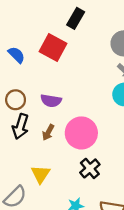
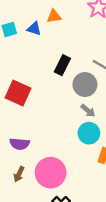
black rectangle: (76, 18) -> (62, 65), moved

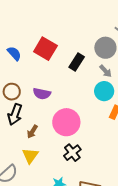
black rectangle: (62, 65) -> (77, 62), moved
brown arrow: (19, 174) -> (32, 132), moved

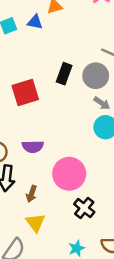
red square: (45, 49) -> (25, 93), turned -35
black rectangle: (77, 62) -> (64, 74), moved

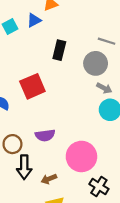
blue triangle: (35, 22) -> (34, 20), turned -32
black rectangle: (64, 74) -> (59, 50), moved
brown arrow: (32, 194) -> (49, 179), turned 56

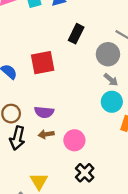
pink circle: (81, 156) -> (74, 140), size x0.7
brown arrow: (49, 179) -> (46, 134), moved

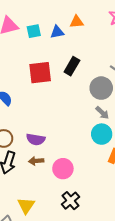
red square: (43, 63) -> (40, 73), moved

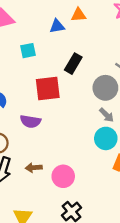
cyan square: (34, 31) -> (28, 51), moved
red square: (40, 73) -> (48, 88), moved
purple semicircle: (36, 139) -> (30, 121), moved

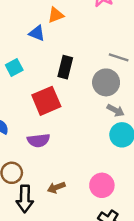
blue triangle: (57, 26) -> (37, 33), turned 49
pink circle: (63, 176) -> (102, 185), moved

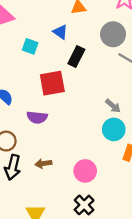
blue triangle: (37, 33) -> (60, 32), moved
cyan square: (14, 68) -> (30, 46), turned 35
gray circle: (106, 82) -> (113, 34), moved

